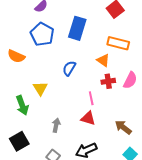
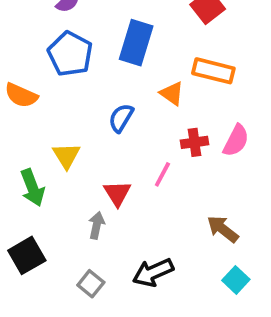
orange triangle: (103, 60) -> (172, 93), moved
pink line: (91, 98) -> (162, 174), turned 40
red triangle: (88, 118) -> (117, 193), moved, turned 42

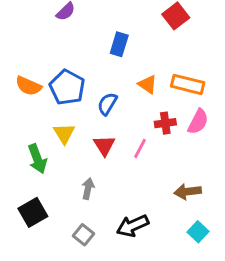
blue rectangle: (136, 43) -> (119, 44), size x0.7
blue pentagon: (70, 54) -> (67, 87), moved
orange rectangle: (213, 71) -> (188, 84), moved
red triangle: (117, 193) -> (104, 145), moved
brown arrow: (223, 229) -> (188, 192), turned -45

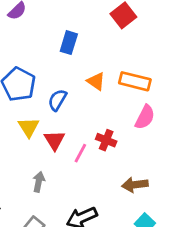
red cross: (165, 123) -> (106, 140), moved, turned 30
yellow triangle: (64, 134) -> (29, 127), moved
pink line: (140, 148) -> (80, 153), moved

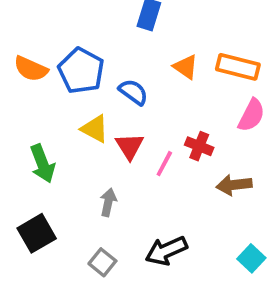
blue semicircle: (57, 100) -> (133, 92), turned 95
yellow triangle: (29, 127) -> (95, 129), turned -30
brown arrow: (135, 185) -> (234, 185), moved

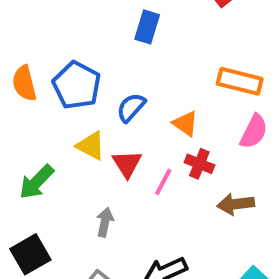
orange triangle: (186, 67) -> (185, 124), moved
orange semicircle: (31, 69) -> (24, 83), turned 52
blue semicircle: (133, 92) -> (131, 107), turned -84
green arrow: (42, 164) -> (36, 182), turned 66

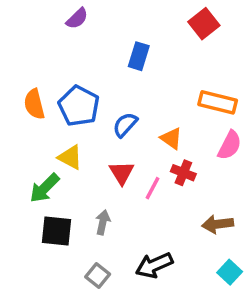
yellow triangle: (91, 146) -> (70, 157), moved
brown arrow: (236, 204) -> (218, 224), moved
black square: (30, 254) -> (57, 231), moved, turned 36

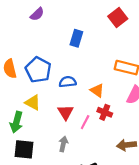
blue semicircle: (125, 125) -> (68, 82), turned 42
green arrow: (45, 188) -> (16, 122), turned -30
gray arrow: (103, 222) -> (63, 144), moved

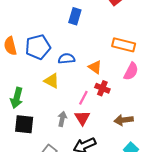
blue pentagon: (38, 70) -> (38, 47), turned 30
yellow triangle: (33, 102) -> (52, 81), moved
red triangle: (65, 112) -> (82, 118), moved

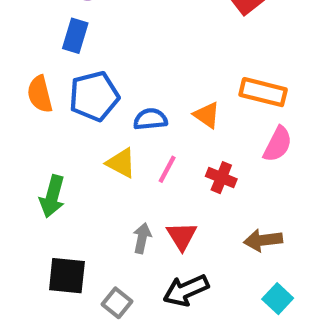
blue rectangle: (75, 16) -> (75, 36), moved
orange triangle: (95, 67) -> (207, 115), moved
pink line: (83, 98) -> (167, 169), moved
black square: (24, 124) -> (67, 276), moved

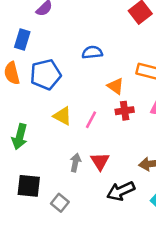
blue rectangle: (75, 36) -> (22, 39), moved
blue semicircle: (150, 119) -> (92, 52), moved
red cross: (221, 178) -> (125, 111), moved, turned -30
black arrow: (186, 290) -> (121, 191), moved

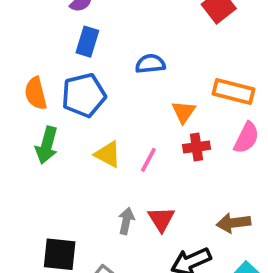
blue rectangle: (22, 39) -> (87, 42), moved
orange triangle: (116, 86) -> (184, 112), turned 30
green arrow: (20, 137) -> (47, 145), moved

